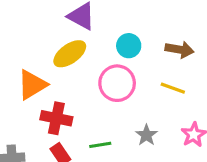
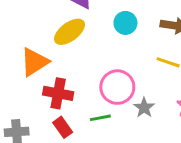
pink circle: (117, 83) -> (117, 87), moved

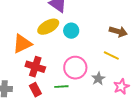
cyan circle: (125, 23) -> (71, 31), moved
gray star: (144, 108) -> (98, 79), moved

